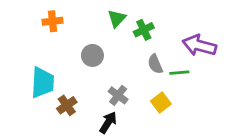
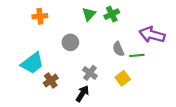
green cross: (144, 30) -> (112, 14), moved
cyan trapezoid: (43, 83) -> (32, 63), turned 50

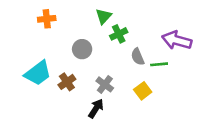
green cross: (112, 14) -> (119, 34), moved
brown cross: (51, 81) -> (67, 82), moved

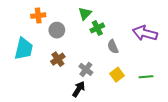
gray circle: (82, 49) -> (57, 30), moved
green line: (159, 64) -> (146, 77), moved
cyan trapezoid: (38, 73) -> (24, 49), moved, turned -40
brown cross: (67, 82) -> (58, 59), moved

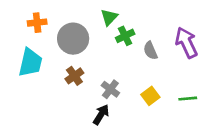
orange cross: (38, 16) -> (37, 23), moved
gray circle: (57, 30) -> (73, 39), size x1.5
purple arrow: (145, 33) -> (186, 43), turned 50
gray semicircle: (113, 47) -> (150, 51), moved

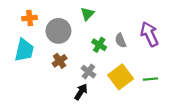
green cross: (125, 36) -> (99, 45), moved, turned -32
yellow square: (150, 96) -> (121, 77), size x1.6

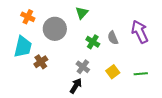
orange cross: (30, 18) -> (28, 17), turned 32
brown cross: (60, 61) -> (41, 62), moved
yellow square: (121, 77) -> (113, 72), size x0.6

